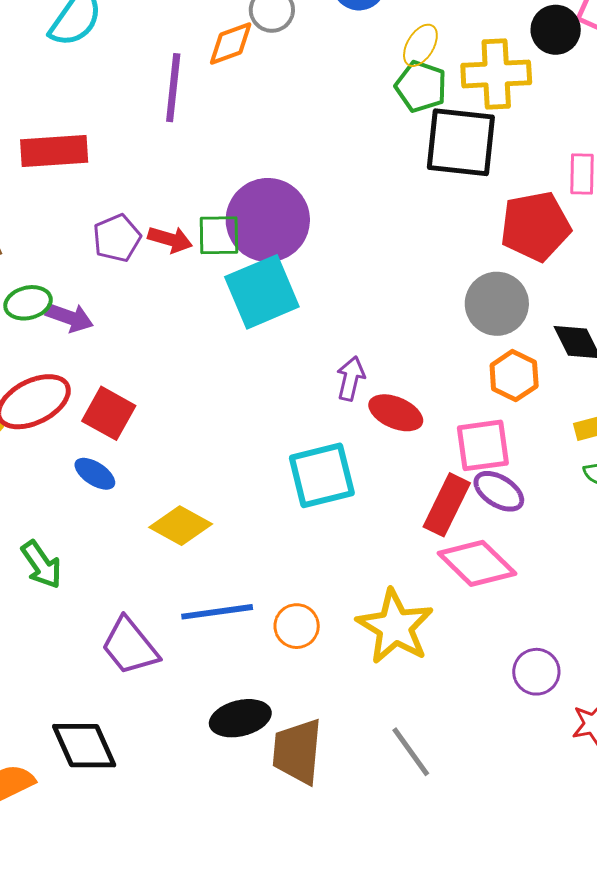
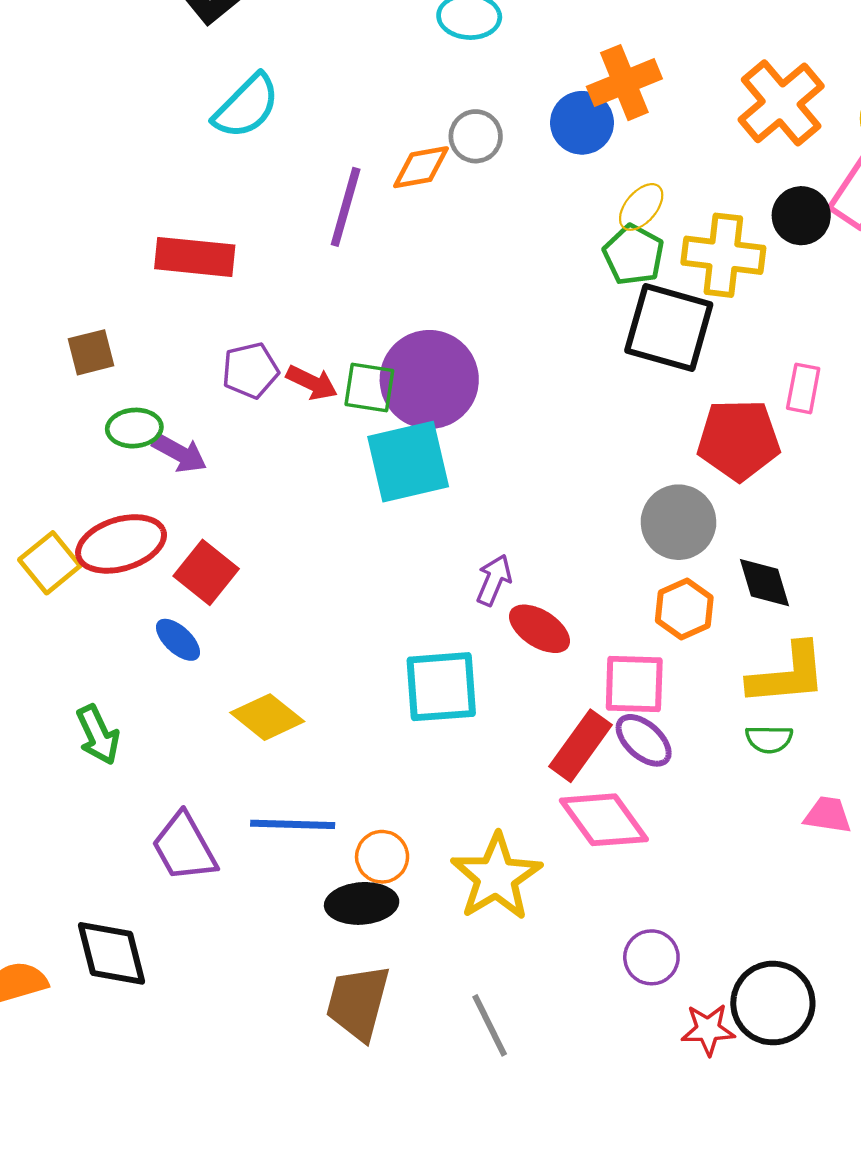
black ellipse: (240, 718) -> (362, 903), moved

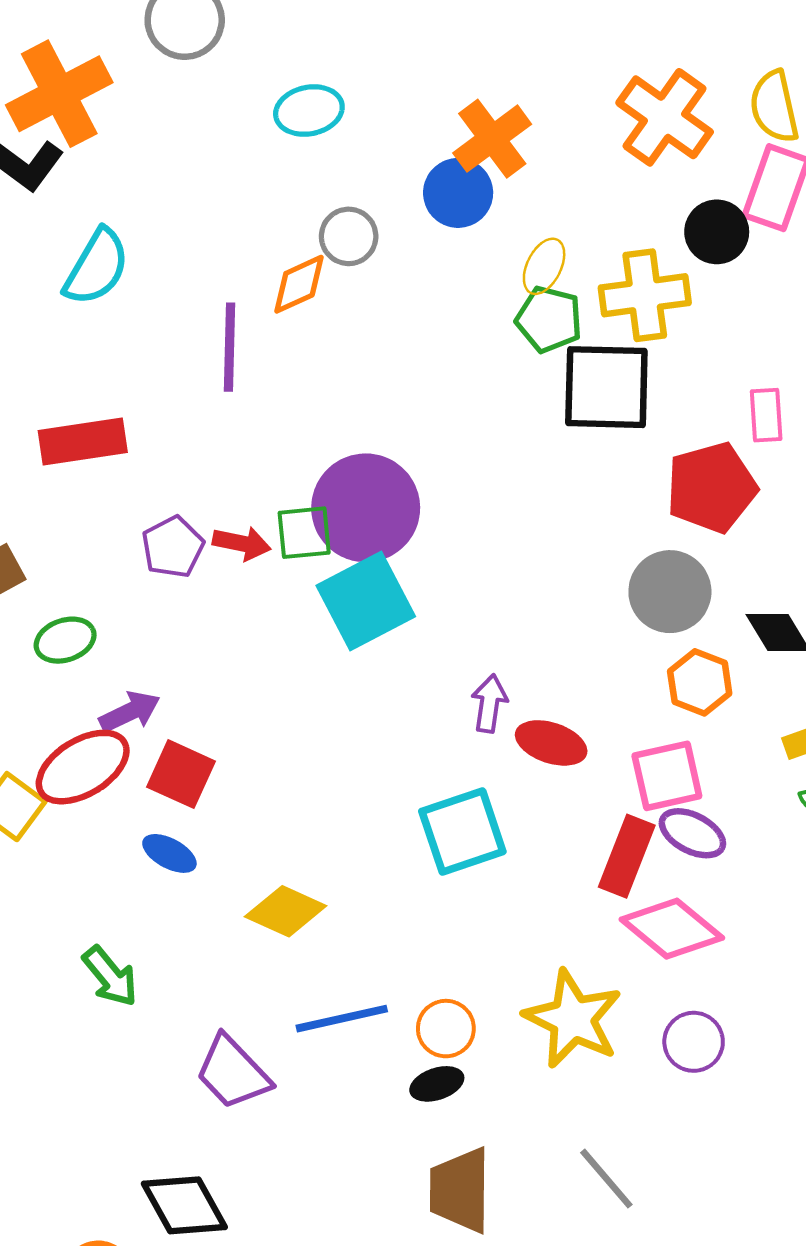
purple arrow: (179, 453) -> (130, 712), moved, turned -40
black ellipse: (362, 903) -> (437, 1084), size x0.7
purple circle: (651, 957) -> (694, 1042), moved

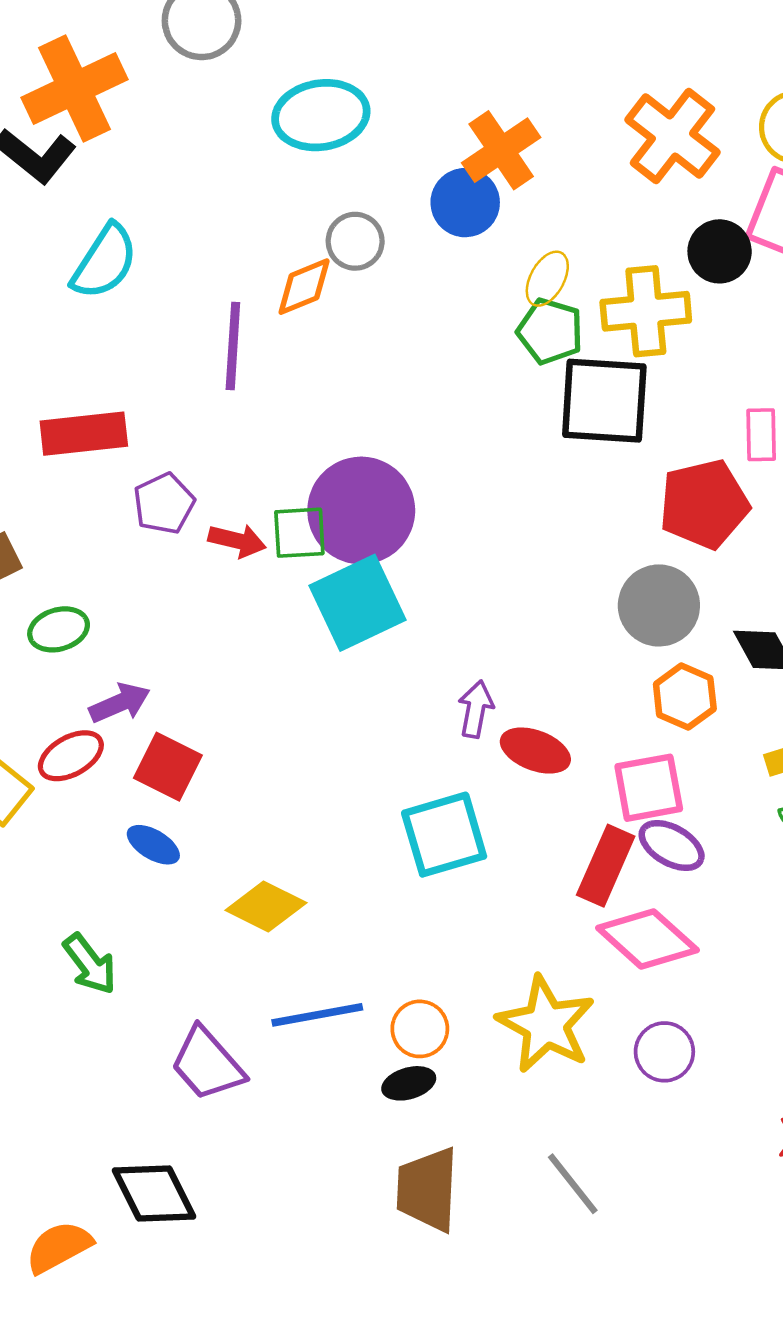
cyan ellipse: (309, 111) -> (321, 115), size x1.4
purple pentagon: (173, 547) -> (164, 503), moved
red ellipse: (83, 767) -> (71, 756), size x0.7

